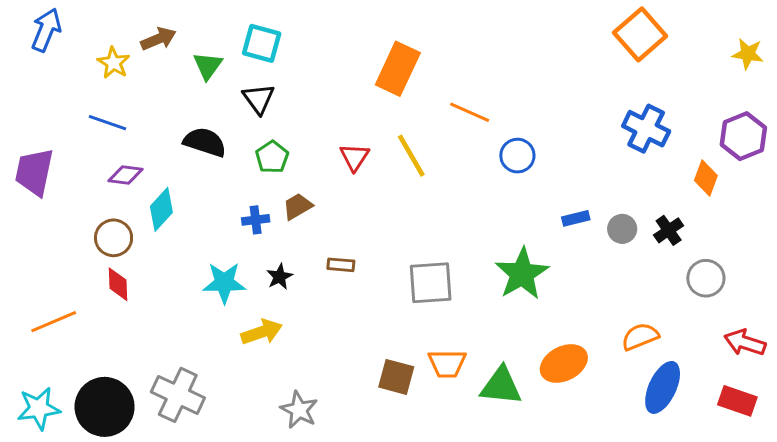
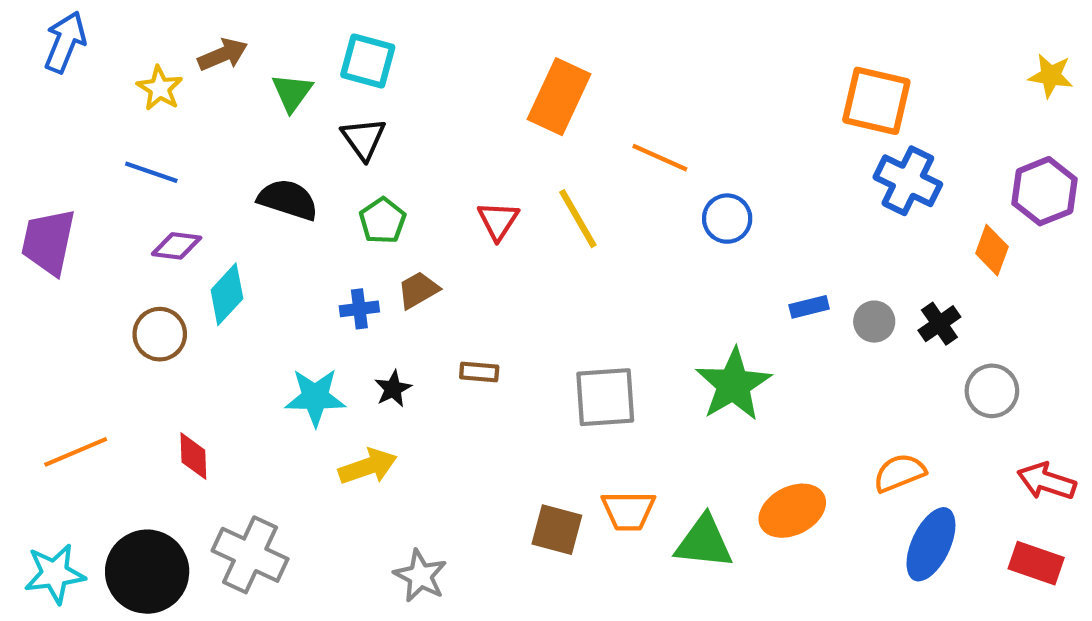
orange square: (640, 34) -> (876, 101), moved, turned -36
red diamond: (118, 284) -> (193, 456), moved

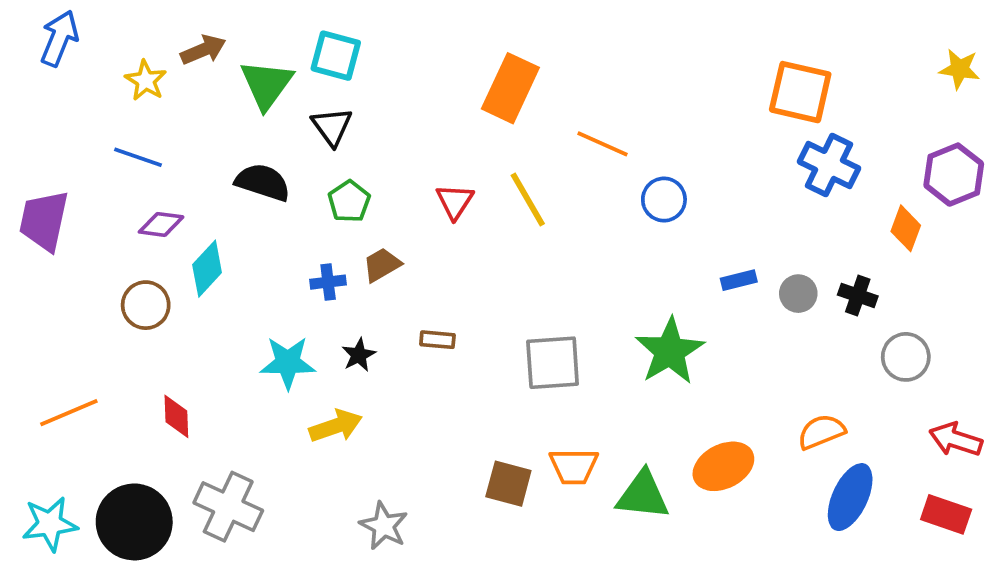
green triangle: (292, 92) -> (267, 84), size x1.4
black cross: (939, 324) -> (858, 295), turned -36

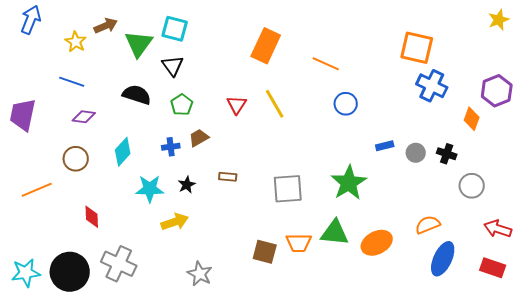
yellow star: (960, 69) -> (499, 20), moved, turned -30
orange line: (603, 144) -> (326, 64), moved
cyan diamond: (207, 269) -> (123, 152), moved
orange line: (69, 413) -> (37, 190), moved
green triangle: (643, 495) -> (335, 233), moved

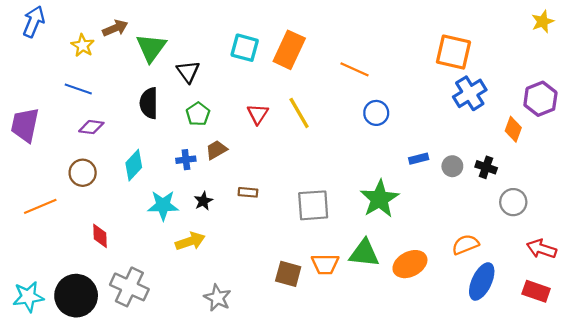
cyan square: (175, 29) -> (245, 48), moved
blue cross: (432, 86) -> (470, 93), turned 32
black semicircle: (137, 95) -> (149, 103), turned -108

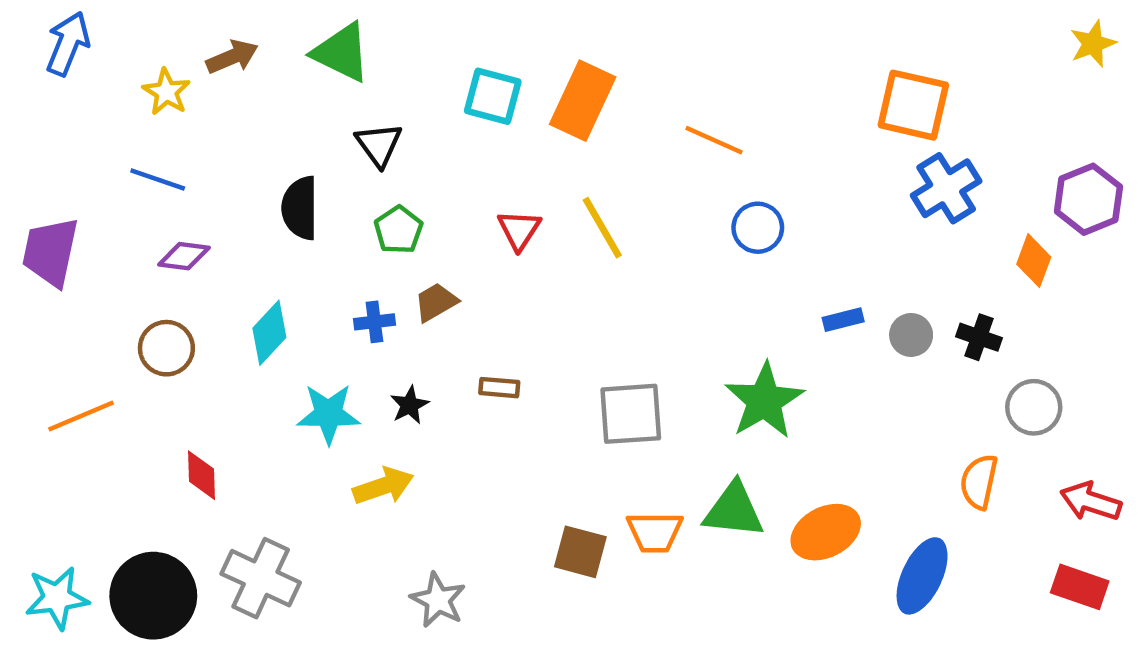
green triangle: (151, 48) -> (342, 52), moved, turned -40
orange semicircle: (465, 245) -> (979, 482), moved, turned -56
blue ellipse: (482, 281) -> (922, 576), moved

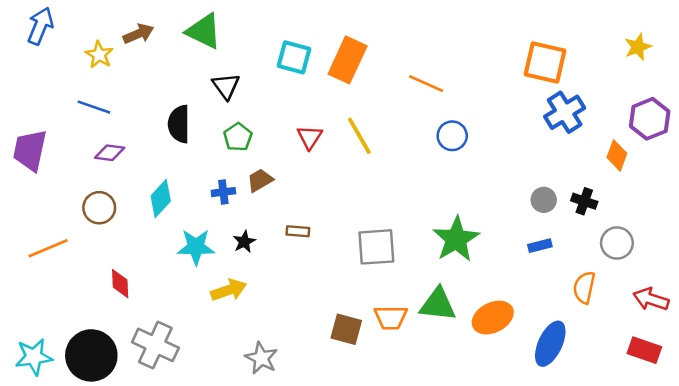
yellow star: (1093, 44) -> (638, 47), moved
blue rectangle: (843, 320) -> (540, 246), moved

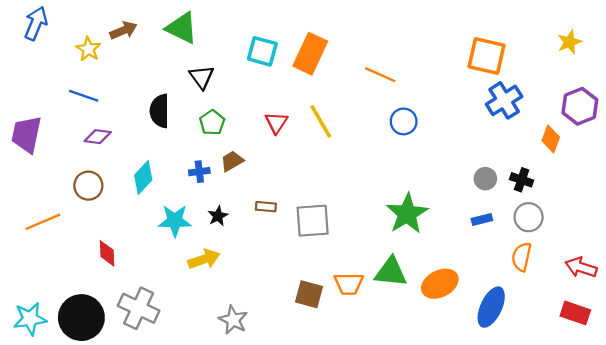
gray circle: (617, 243) -> (529, 217), moved
gray square: (376, 247) -> (313, 221), moved

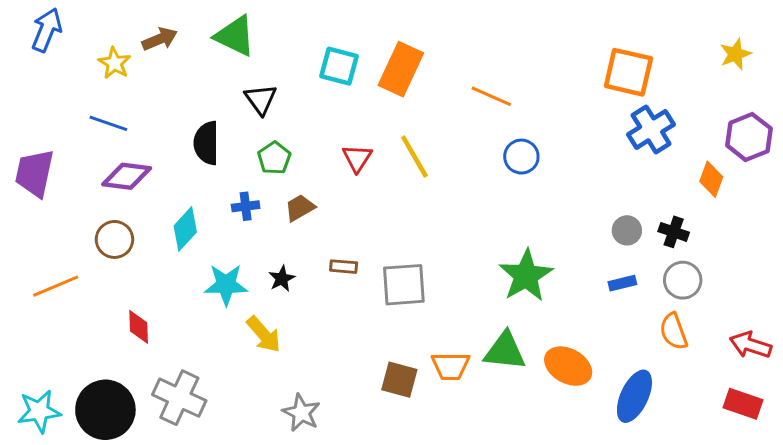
purple diamond: (98, 137) -> (127, 176), size x1.4
blue cross: (199, 172) -> (246, 206), moved
orange semicircle: (522, 257) -> (674, 331), turned -32
yellow arrow: (204, 259) -> (264, 334), turned 68
orange ellipse: (440, 284) -> (568, 366), turned 56

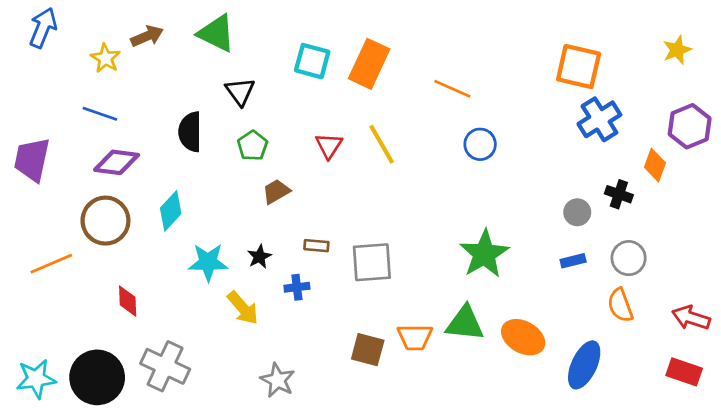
blue cross: (246, 206) -> (297, 287), moved
black cross: (674, 232) -> (619, 194), moved
brown circle: (114, 239) -> (105, 221), size x1.4

